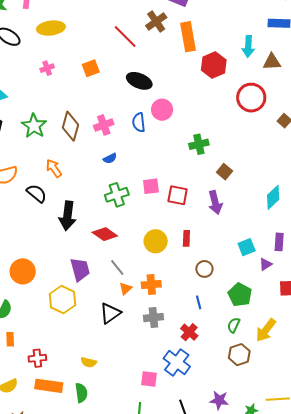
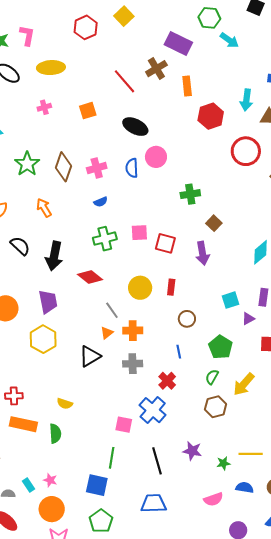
orange rectangle: (188, 37) -> (187, 86), size x0.7
black semicircle: (37, 193) -> (20, 246), moved
gray line: (117, 268) -> (112, 310), moved
purple trapezoid: (80, 269) -> (48, 302), moved

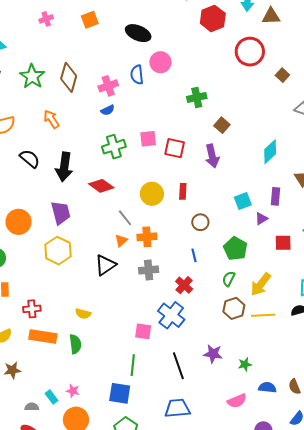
pink cross: (97, 168) -> (108, 86), moved
yellow line: (251, 454) -> (263, 315), moved

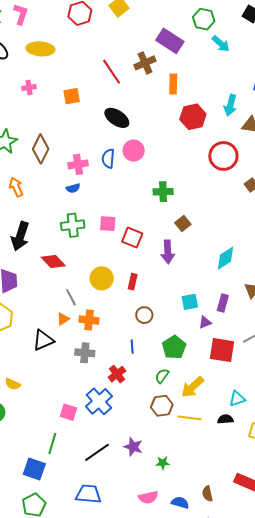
red square: (283, 243) -> (222, 350), size x1.5
black line: (178, 366) -> (97, 452), turned 64
blue semicircle: (267, 387) -> (180, 503), moved

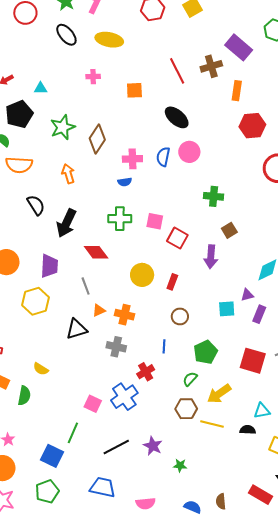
gray line: (71, 297) -> (86, 286), moved
purple triangle: (205, 322) -> (247, 295), moved
pink semicircle: (148, 497) -> (146, 503), moved

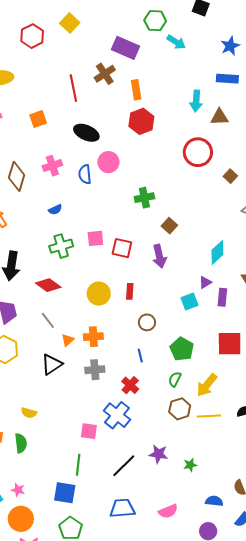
red line: (177, 71) -> (73, 88), turned 32
red hexagon: (252, 126) -> (141, 121), moved
pink cross: (132, 159) -> (52, 166), moved

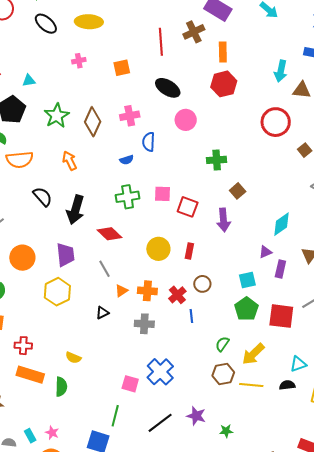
blue semicircle: (85, 174) -> (149, 142), moved
cyan square: (190, 302) -> (247, 280), moved
green pentagon: (182, 349) -> (246, 309), moved
black triangle: (52, 364) -> (102, 313), size x0.6
red cross: (130, 385) -> (177, 295), moved

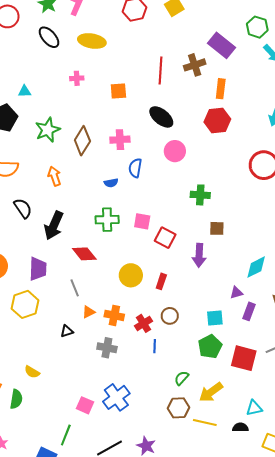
brown square: (238, 191) -> (217, 228), turned 35

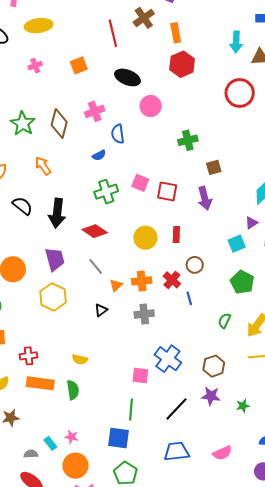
pink square: (142, 221) -> (140, 183), turned 30
cyan square: (215, 318) -> (237, 244), moved
brown hexagon: (179, 408) -> (214, 366), moved

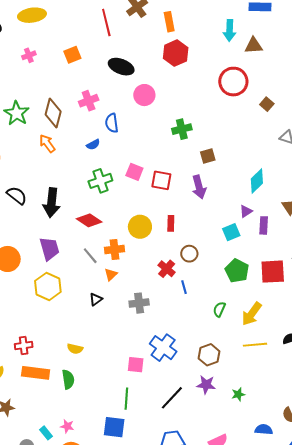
orange arrow: (43, 166) -> (47, 143), moved
orange cross: (142, 281) -> (114, 249), moved

